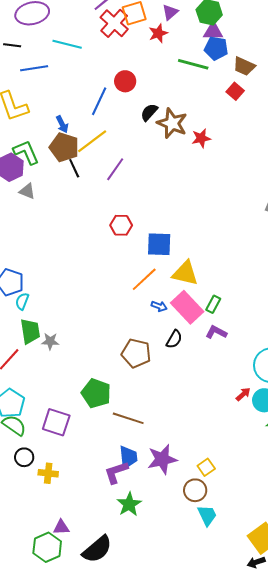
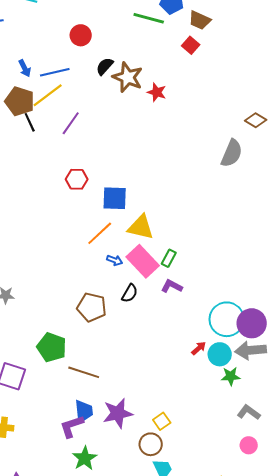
blue line: (99, 101) -> (55, 72), moved, turned 52
blue arrow: (62, 124) -> (25, 68), moved
red star: (201, 138) -> (157, 92), turned 30

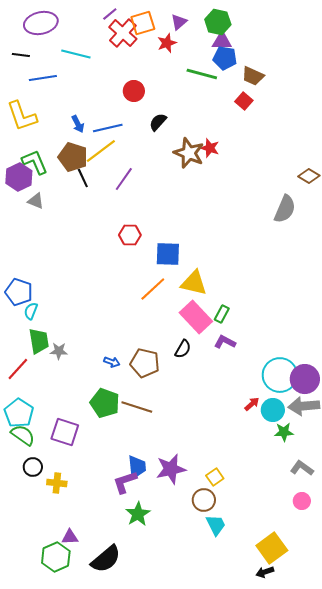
brown star: (128, 77) -> (189, 153), moved
blue arrow: (115, 260) -> (112, 362), moved
brown line: (84, 372) -> (137, 407), moved

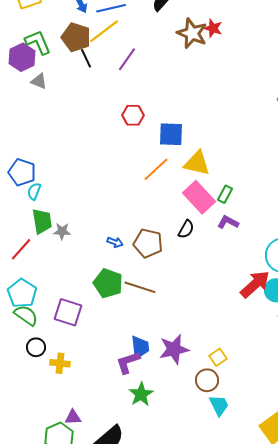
red arrow: (252, 404) -> (255, 284), size x2.0

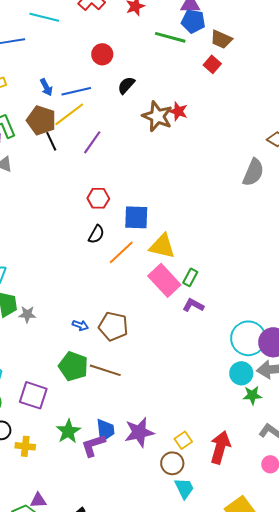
black semicircle: (186, 229) -> (96, 234), moved
red arrow: (255, 284) -> (220, 447), moved, turned -32
green star: (141, 394) -> (68, 431), moved

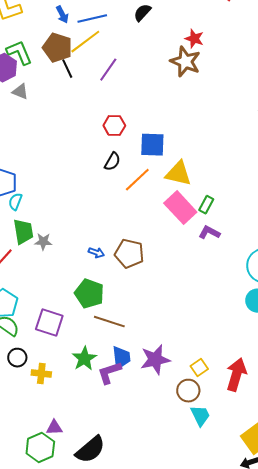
brown star: (157, 116) -> (185, 62), moved
brown line: (105, 370) -> (109, 322), moved

